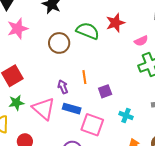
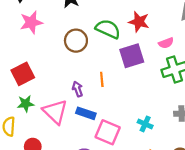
red star: (115, 23) -> (139, 22), turned 30
purple square: (105, 91) -> (132, 56), moved, size x1.6

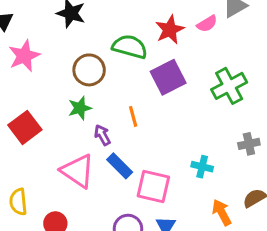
red star: (139, 22) -> (170, 30), turned -30
pink semicircle: (166, 43) -> (207, 24), moved
green star: (26, 104) -> (80, 108), moved
blue rectangle: (86, 113) -> (120, 166), turned 36

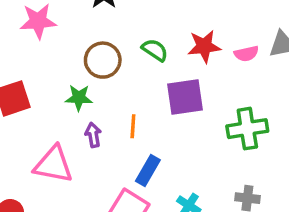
green semicircle: (130, 47) -> (155, 50), size x0.7
blue rectangle: (120, 166) -> (148, 170), moved, turned 56
pink triangle: (78, 171) -> (53, 165), turned -42

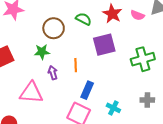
red star: (204, 46) -> (112, 14), turned -30
pink semicircle: (246, 54) -> (137, 15), turned 40

